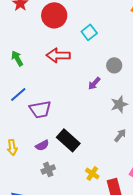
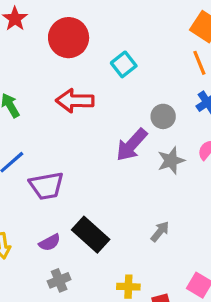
purple arrow: (94, 83) -> (132, 145), size x1.6
gray star: (119, 104) -> (171, 161), moved
gray arrow: (120, 135) -> (160, 231), moved
yellow cross: (92, 173) -> (128, 287), turned -32

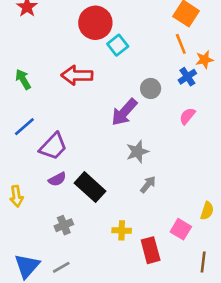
red circle: (69, 38) -> (95, 23), moved
gray star: (171, 161) -> (137, 152), moved
purple trapezoid: (46, 186) -> (53, 146), turned -36
purple semicircle: (50, 243) -> (57, 179), moved

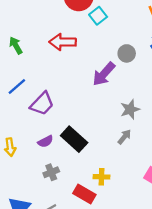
gray star: (137, 152) -> (130, 109), moved
purple semicircle: (57, 179) -> (46, 141), moved
red rectangle: (151, 250) -> (84, 194), moved, turned -45

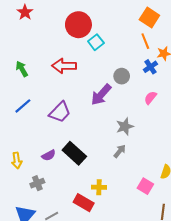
purple trapezoid: (42, 104) -> (60, 112), moved
gray cross: (51, 172) -> (37, 183), moved

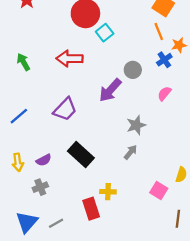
blue line: (23, 106) -> (19, 116), moved
purple semicircle: (49, 155) -> (44, 160), moved
red rectangle: (84, 203) -> (91, 209), turned 42

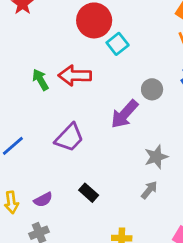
green arrow: (23, 62) -> (40, 80), moved
black rectangle: (81, 154) -> (89, 193), size x0.6

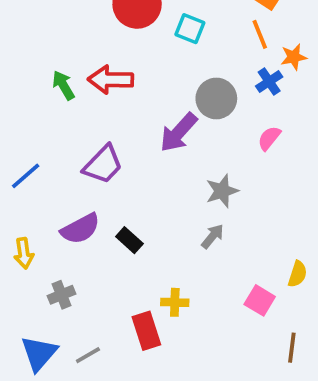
cyan square: (118, 44) -> (190, 29), moved, turned -30
gray circle: (152, 89) -> (216, 98), size x1.4
purple semicircle: (43, 200) -> (80, 229), moved, size x1.5

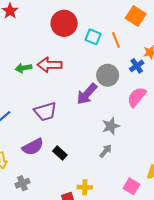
orange line: (260, 34) -> (116, 40), moved
green arrow: (63, 85) -> (24, 68), turned -70
pink semicircle: (269, 138) -> (137, 97), size x1.5
purple trapezoid: (103, 165) -> (45, 112), turned 30

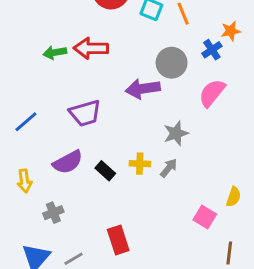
purple arrow: (87, 94) -> (143, 89), turned 40
yellow cross: (85, 187) -> (140, 164), moved

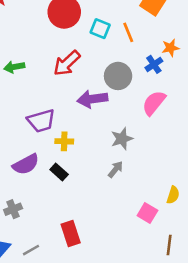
red arrow: (91, 48) -> (67, 63), moved, turned -44
yellow cross: (140, 164) -> (64, 141), moved

